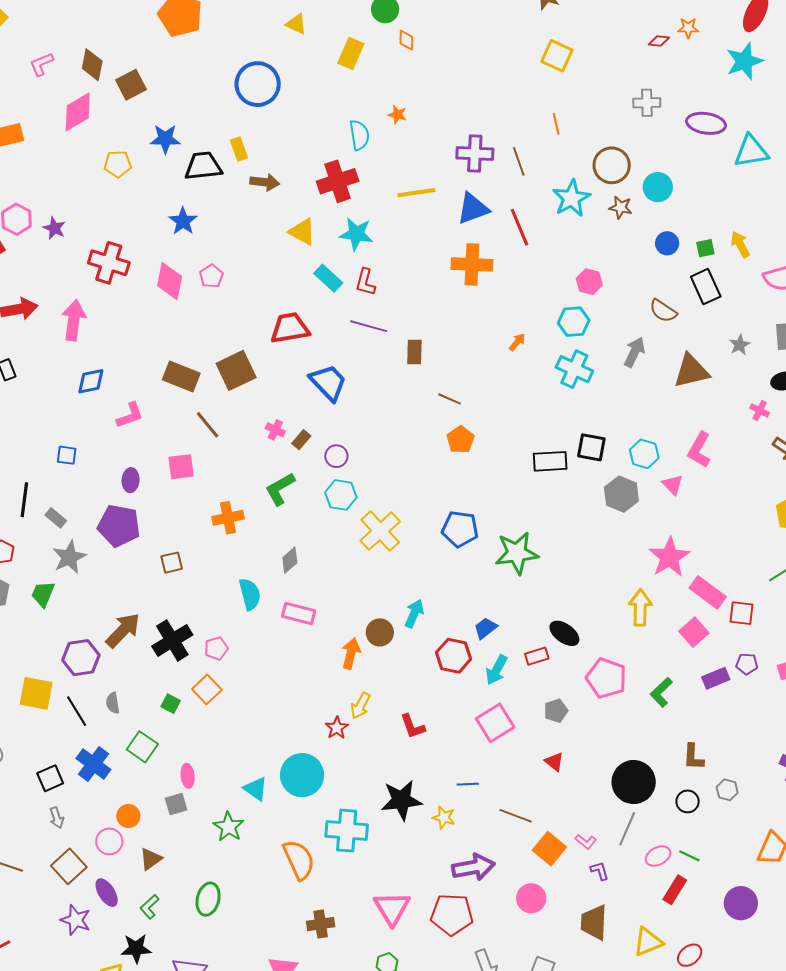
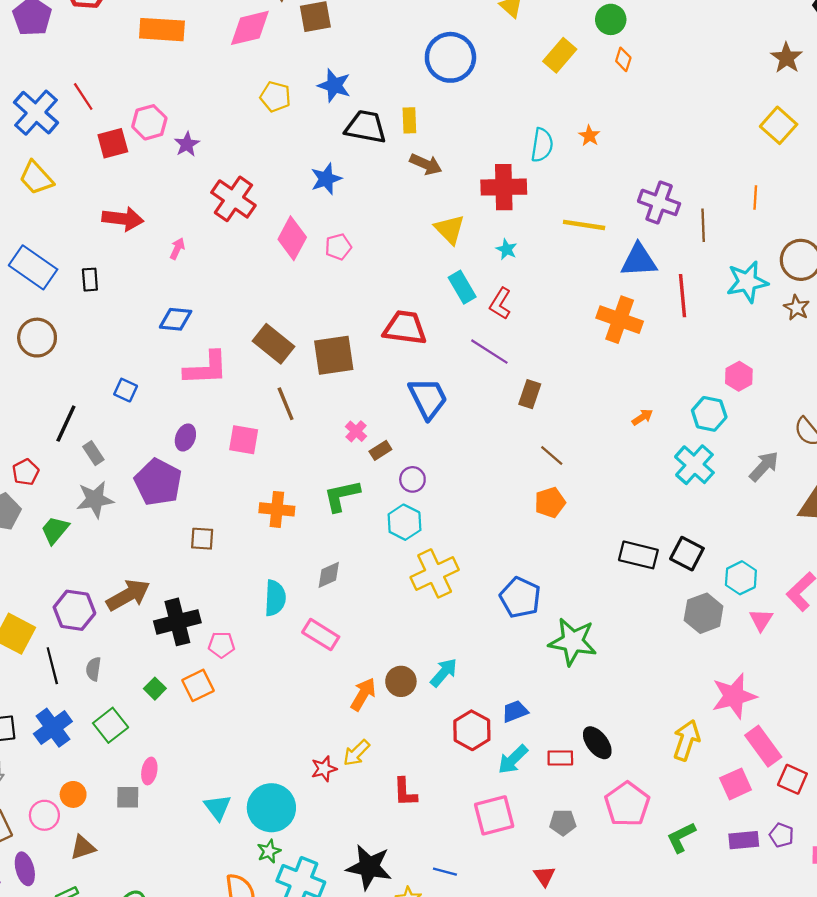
cyan star: (356, 234) -> (507, 249), size x0.6
pink arrow: (74, 320) -> (177, 249), size x0.5
pink L-shape: (130, 415) -> (206, 368), size x1.4
green star: (228, 827) -> (269, 851), moved, size x0.7

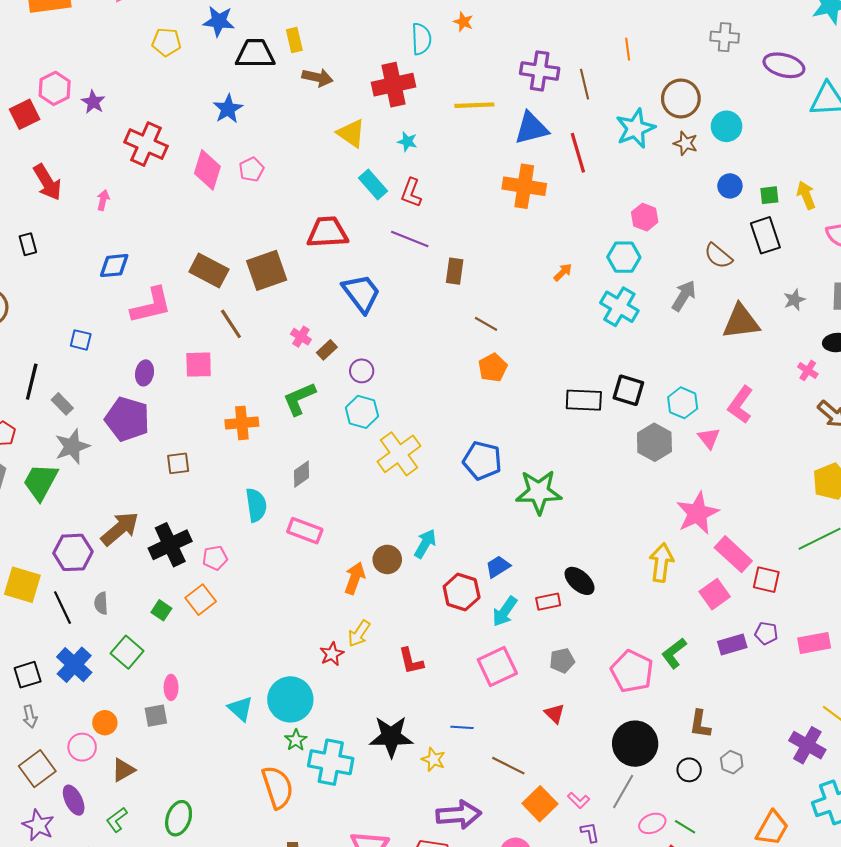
red arrow: (123, 219) -> (47, 182), turned 63
green trapezoid: (55, 530) -> (41, 482), size x1.4
pink pentagon: (627, 804) -> (632, 671), moved

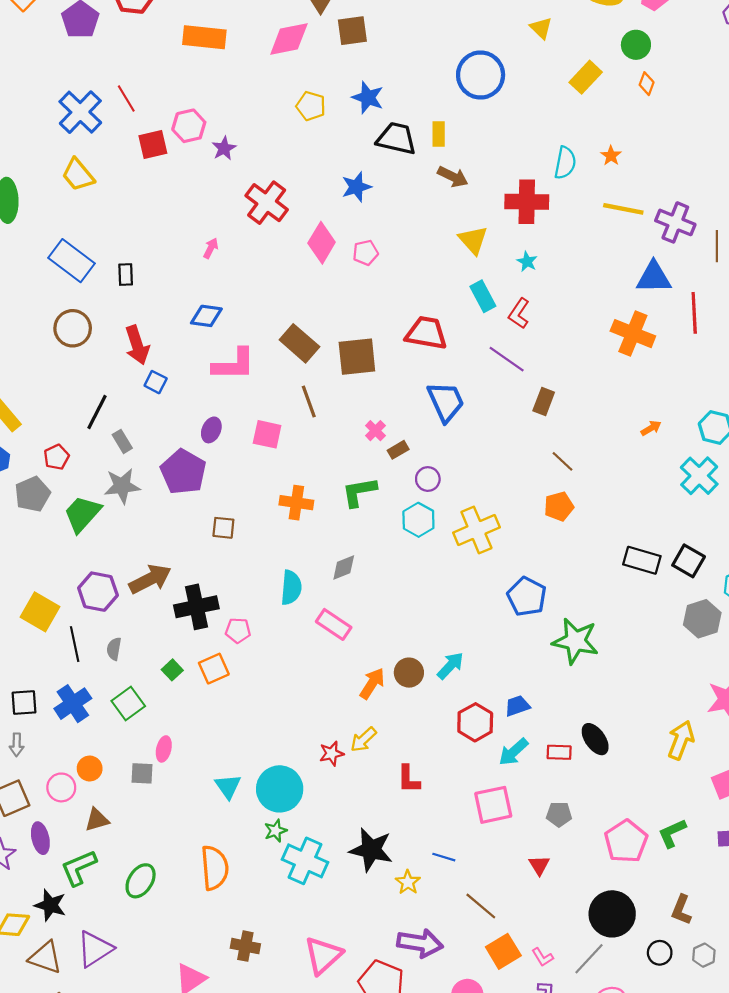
yellow line: (474, 105) -> (623, 209), moved
red arrow: (47, 182) -> (137, 345), moved
yellow cross: (399, 454) -> (476, 530), moved
orange semicircle: (278, 787) -> (215, 868), moved
green L-shape: (117, 820) -> (79, 868), size x1.5

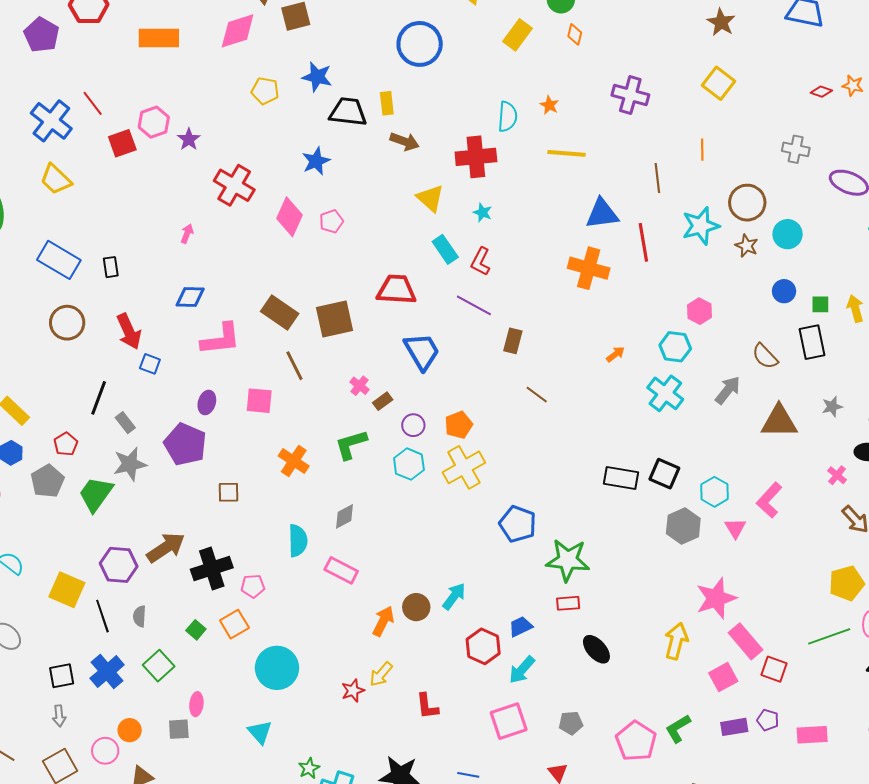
purple cross: (675, 222) -> (630, 95), moved
orange cross: (296, 503) -> (294, 461), turned 32
orange pentagon: (559, 506) -> (459, 425), moved
red rectangle: (559, 752) -> (568, 603), moved
cyan circle: (280, 789) -> (277, 668), moved

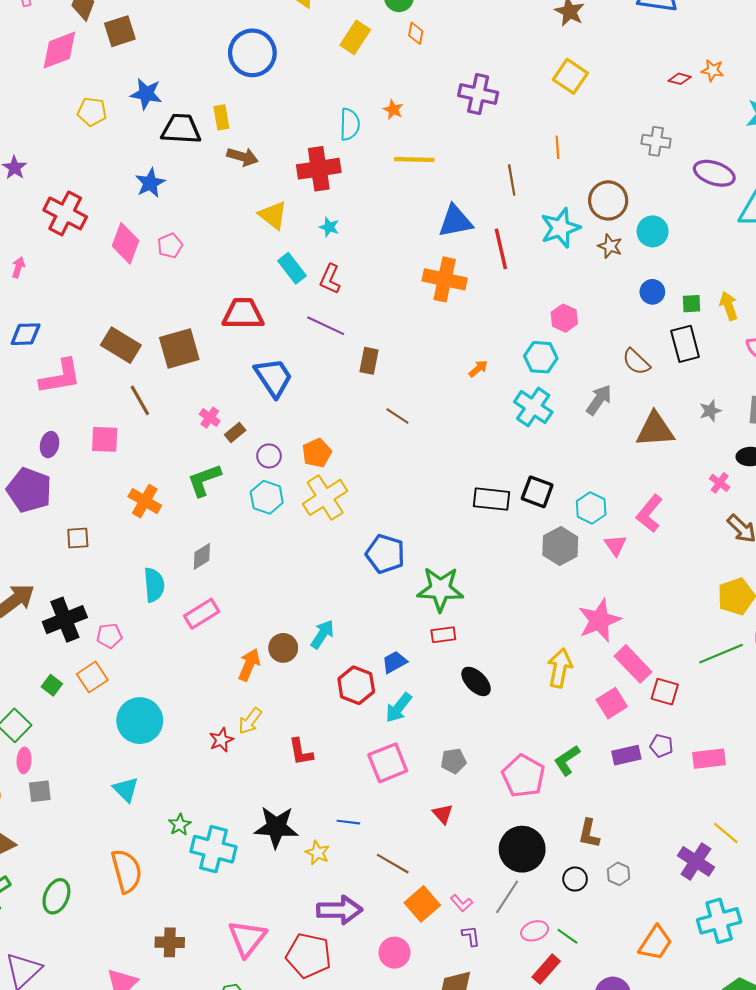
pink rectangle: (341, 570) -> (202, 614), turned -56
pink ellipse: (196, 704) -> (24, 760), moved

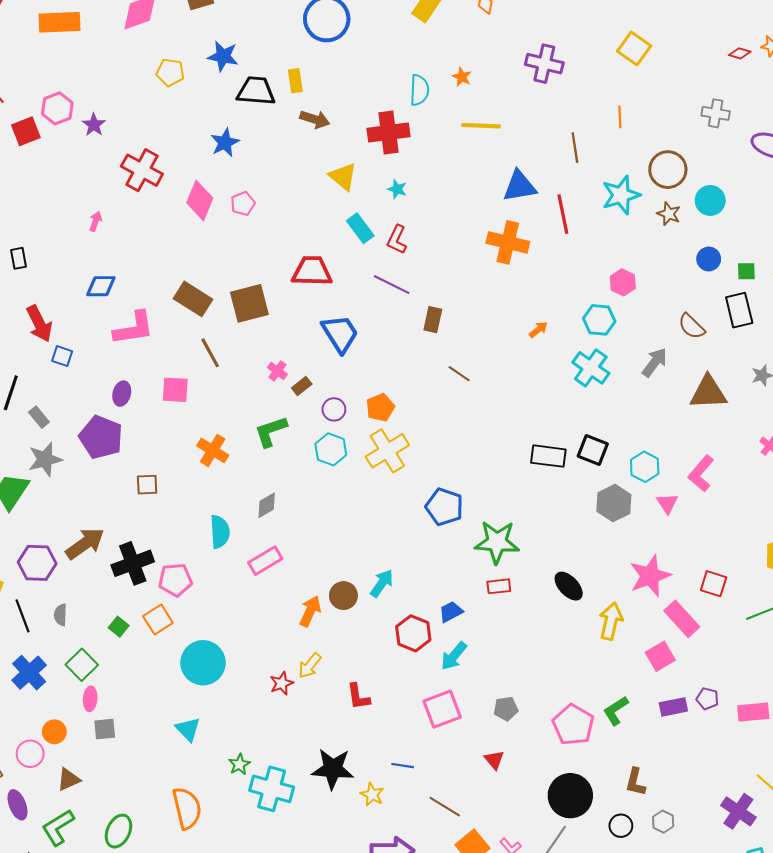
pink pentagon: (109, 636) -> (175, 580), size x1.4
black ellipse: (476, 681) -> (569, 586), moved
red square: (665, 692) -> (714, 584), moved

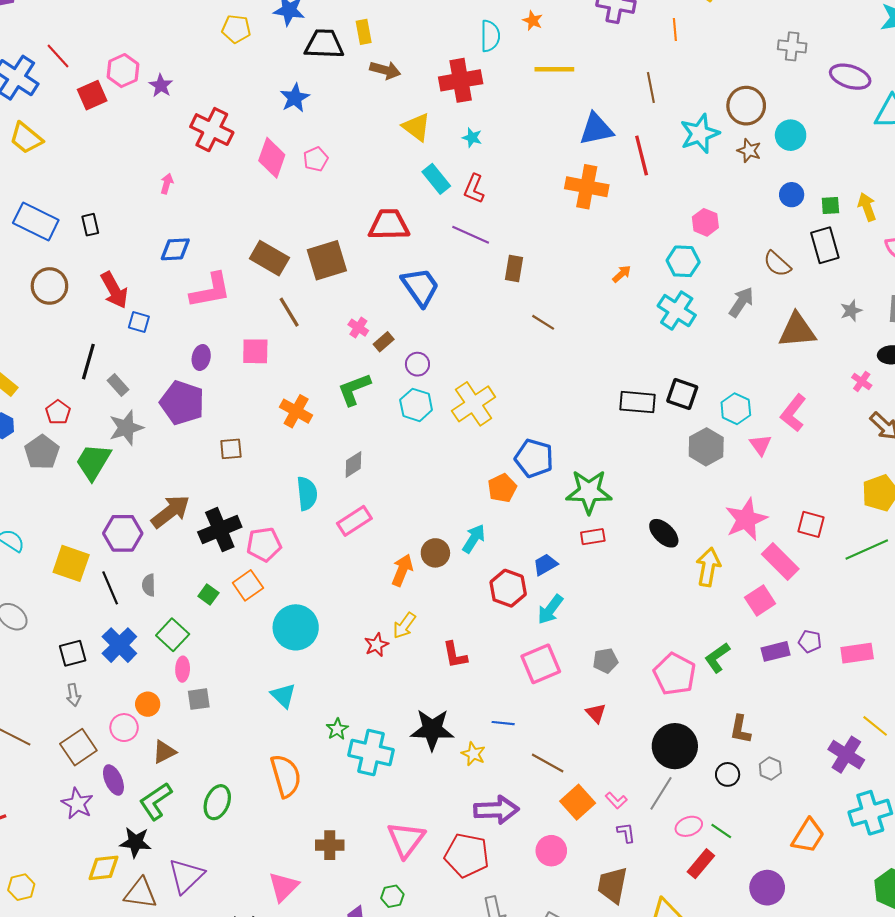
orange line: (620, 117) -> (675, 30), moved
orange pentagon: (380, 408) -> (502, 488), moved

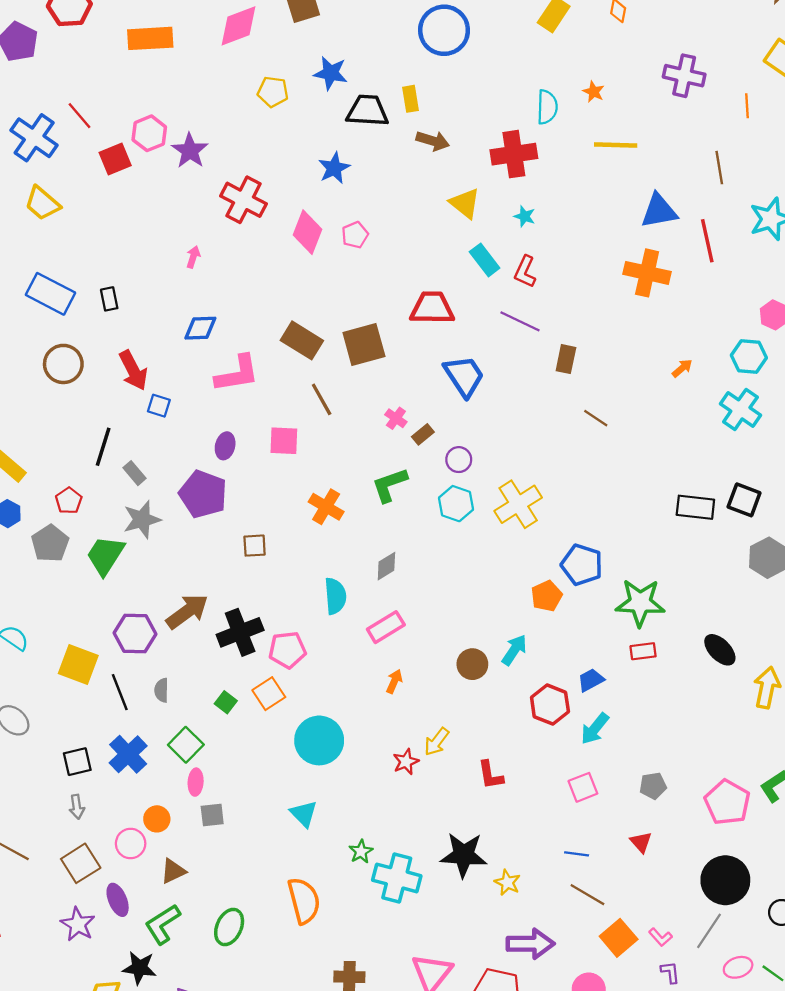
purple star: (161, 86) -> (190, 151), size x1.4
orange arrow: (402, 570) -> (394, 681), moved, size x0.7
pink square: (541, 664) -> (583, 787), size x0.7
blue line: (503, 723) -> (577, 854), moved

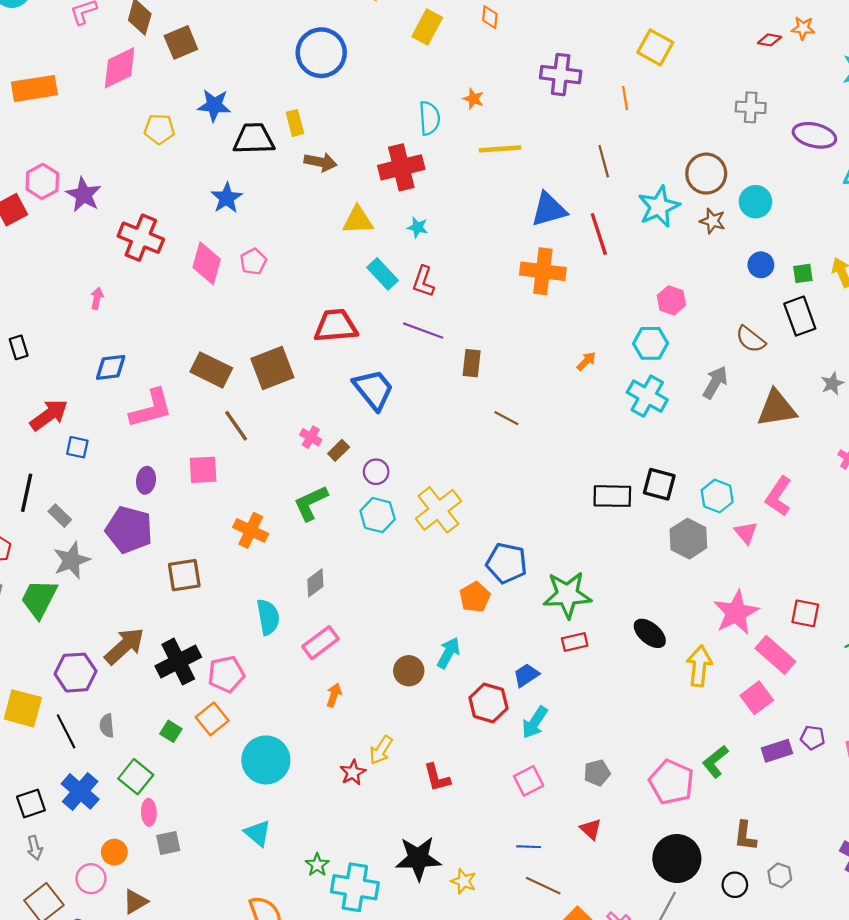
yellow triangle: (465, 203) -> (358, 220), turned -36
red arrow: (133, 370) -> (49, 415), turned -93
brown square: (255, 546) -> (184, 575), size x1.4

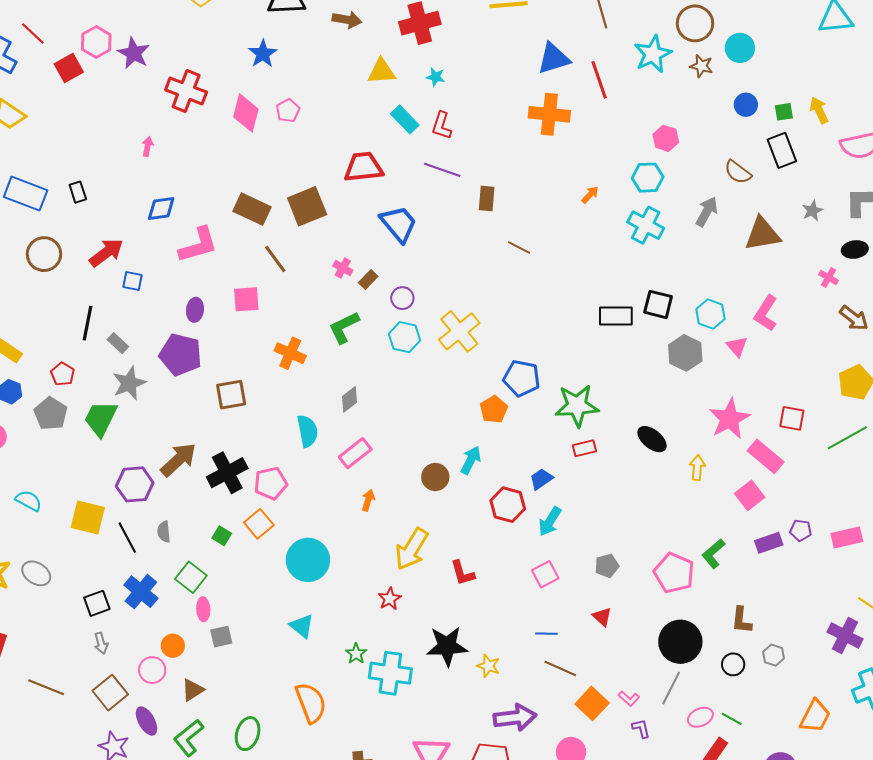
yellow arrow: (699, 666) -> (697, 468), size x0.7
yellow arrow: (381, 750) -> (412, 549), size x1.6
red star: (353, 773) -> (390, 599), moved

